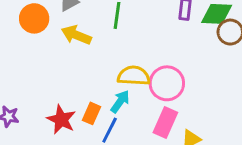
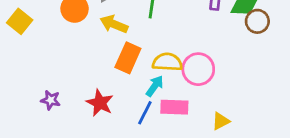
orange rectangle: (91, 113) -> (128, 58), moved, size x1.5
pink rectangle: (165, 123) -> (174, 107), moved, turned 68

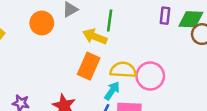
yellow arrow: (114, 24) -> (95, 37), moved

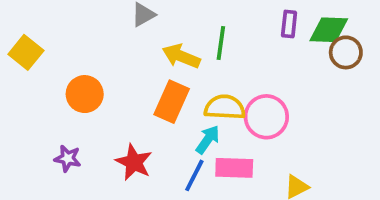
green line: (110, 21) -> (221, 43), moved
orange circle: (42, 23) -> (85, 94), moved

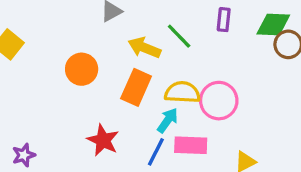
purple rectangle: (289, 24) -> (224, 20), moved
green line: (221, 43) -> (179, 36), turned -52
orange circle: (85, 94) -> (82, 69), moved
purple star: (68, 158) -> (24, 155), moved, turned -30

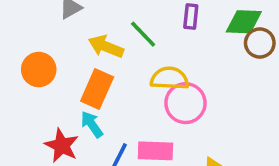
yellow semicircle: (182, 92) -> (170, 78), moved
cyan arrow: (168, 120) -> (92, 124), moved, turned -70

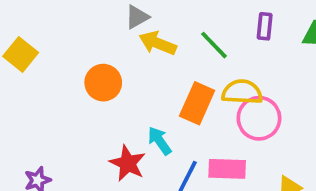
yellow arrow: (106, 47) -> (158, 43), moved
orange rectangle: (97, 89) -> (197, 103), moved

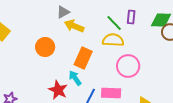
green line: (214, 45) -> (114, 23), moved
yellow semicircle: (242, 92) -> (113, 40), moved
orange rectangle: (197, 103) -> (83, 58), moved

